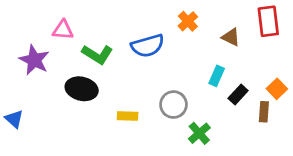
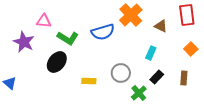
orange cross: (188, 21) -> (131, 15), size x1.6
black ellipse: (82, 89) -> (57, 62), turned -65
orange square: (277, 89) -> (191, 49), moved
black rectangle: (238, 95) -> (157, 77), moved

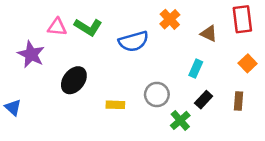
orange cross: (131, 15) -> (170, 19), size x0.7
green L-shape: (68, 38) -> (88, 27), moved

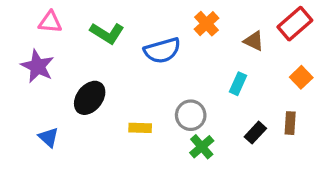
red rectangle: (242, 19) -> (295, 24), turned 56
pink triangle: (57, 27) -> (50, 22), moved
black rectangle: (204, 100) -> (255, 133), moved
blue triangle: (13, 107) -> (49, 137), moved
green cross: (180, 120) -> (202, 147), moved

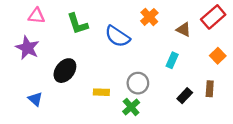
green L-shape: (107, 33) -> (78, 24), turned 40
blue semicircle: (162, 50) -> (117, 36), turned 50
green cross: (202, 147) -> (131, 107), moved

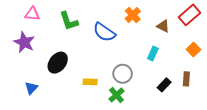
blue triangle: (35, 99) -> (31, 88), turned 32

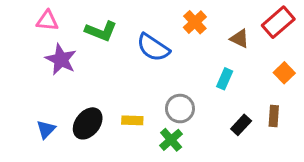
green L-shape: (69, 21) -> (101, 31), turned -50
purple star: (24, 42) -> (61, 59), moved
black ellipse: (58, 63) -> (88, 123), moved

